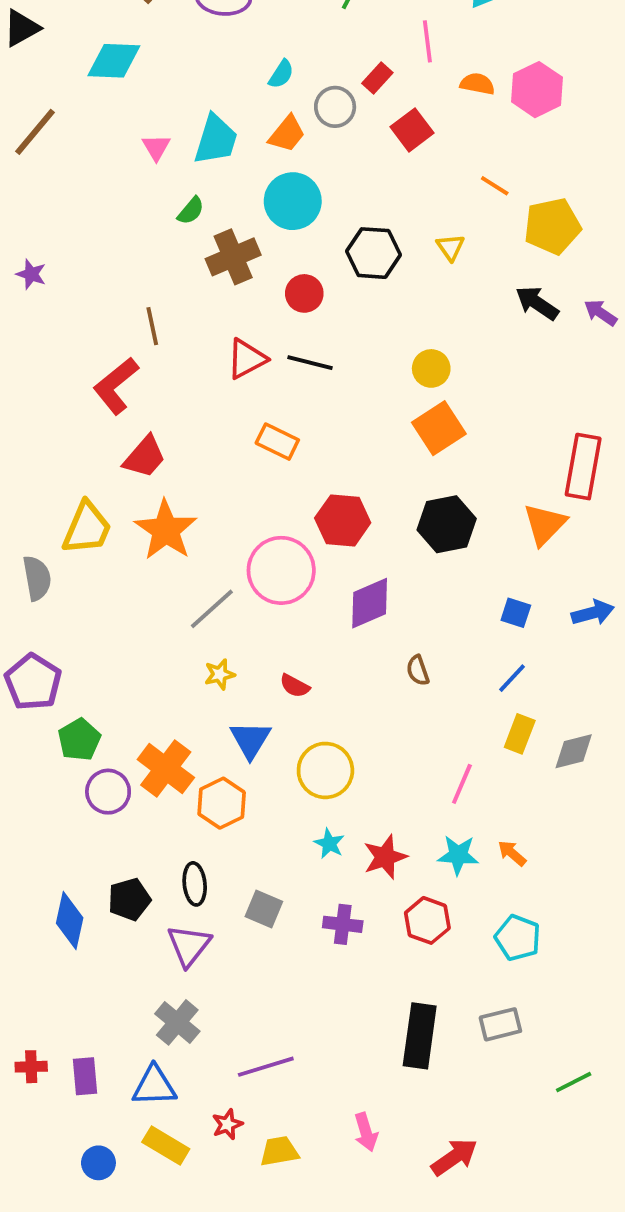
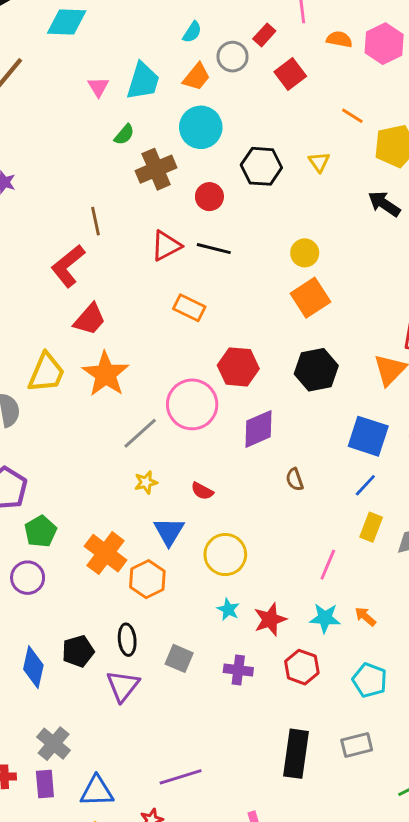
blue square: (516, 613) -> (368, 436), size x1.8
purple circle: (108, 792) -> (28, 578), moved
gray cross: (177, 1022) -> (54, 744), moved

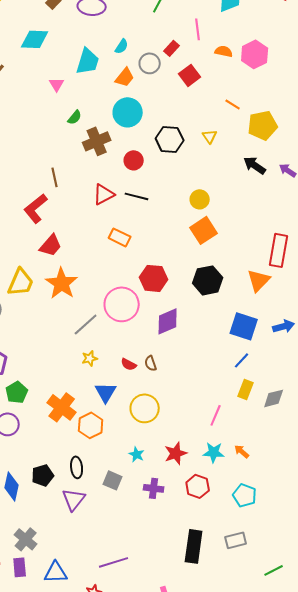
cyan trapezoid: (143, 81) -> (88, 61), moved
brown semicircle: (295, 479) -> (151, 363), moved
cyan star: (228, 609) -> (137, 454), moved

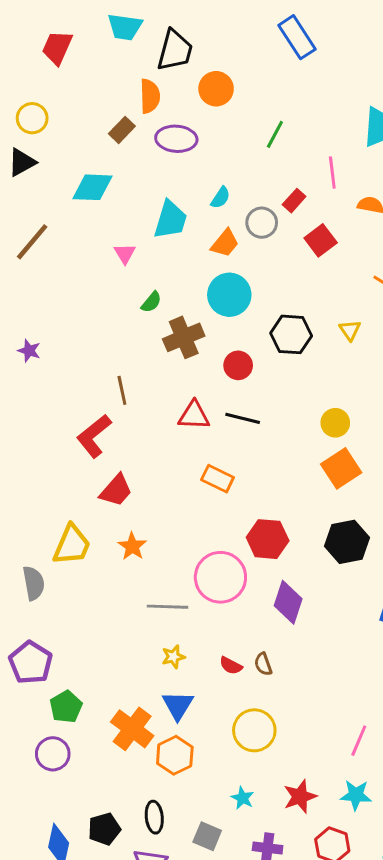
red triangle: (104, 194) -> (194, 415), turned 30
orange star: (62, 283) -> (132, 546), size x0.6
purple diamond: (168, 321) -> (288, 602), turned -48
gray line: (86, 324) -> (167, 607), turned 44
blue triangle: (106, 392) -> (178, 705), moved

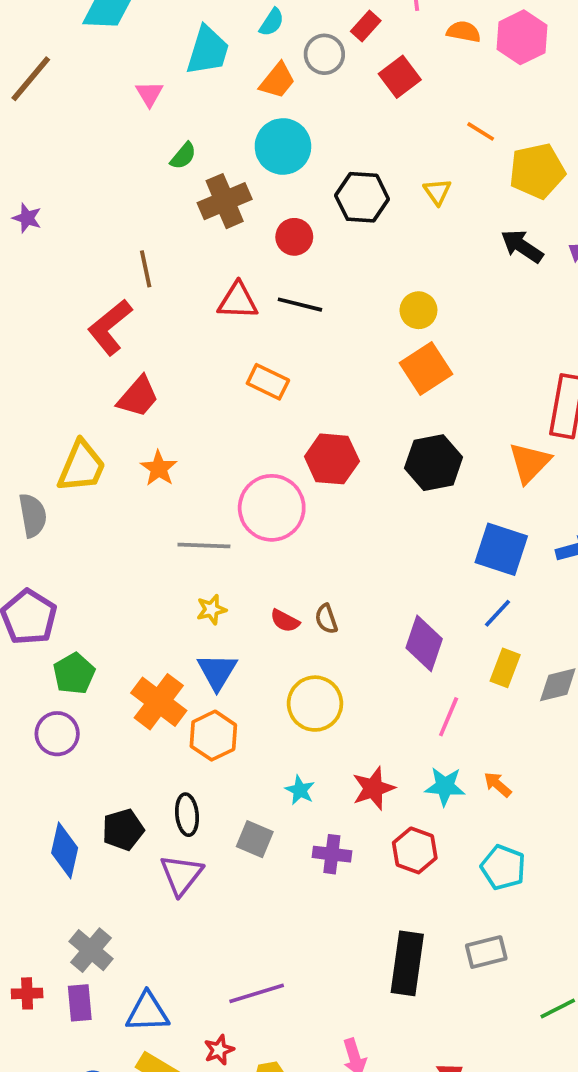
purple diamond: (288, 602) -> (424, 643), moved

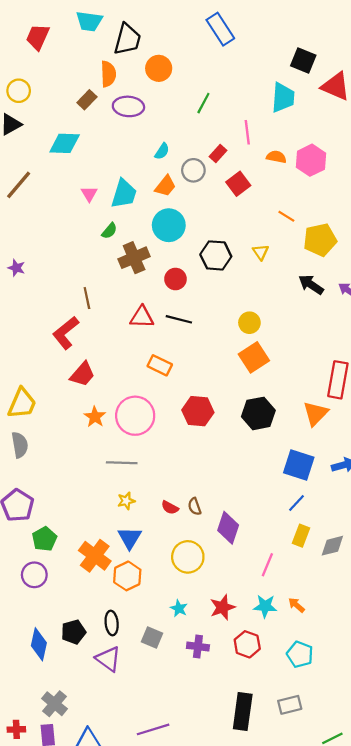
cyan trapezoid: (208, 50) -> (124, 194), moved
yellow trapezoid: (82, 466) -> (22, 403), moved
pink circle: (272, 508) -> (135, 416), moved
purple diamond: (424, 643) -> (228, 528), moved
purple triangle: (181, 875) -> (108, 659), turned -32

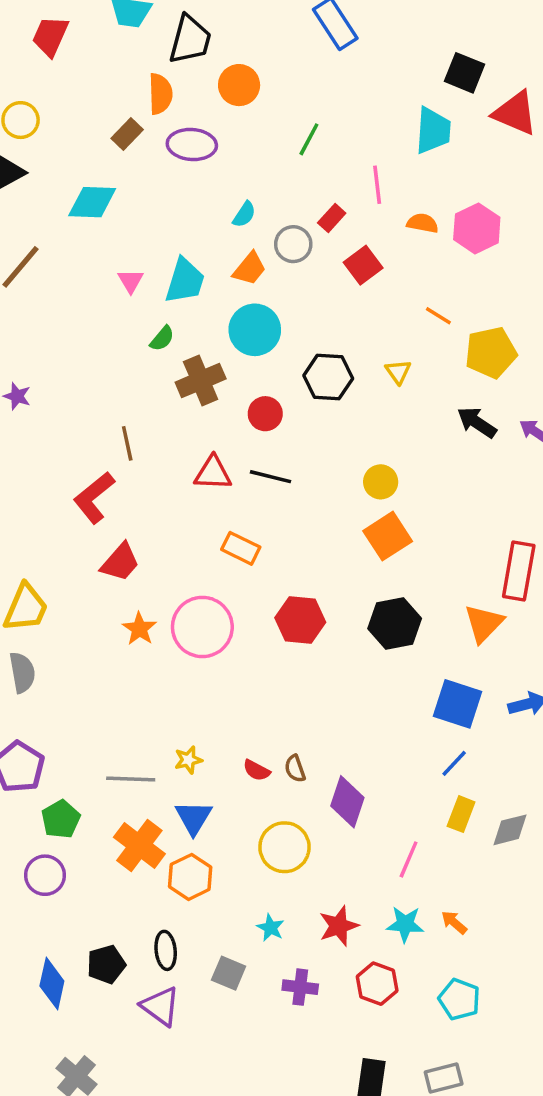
gray line: (122, 463) -> (131, 779), moved

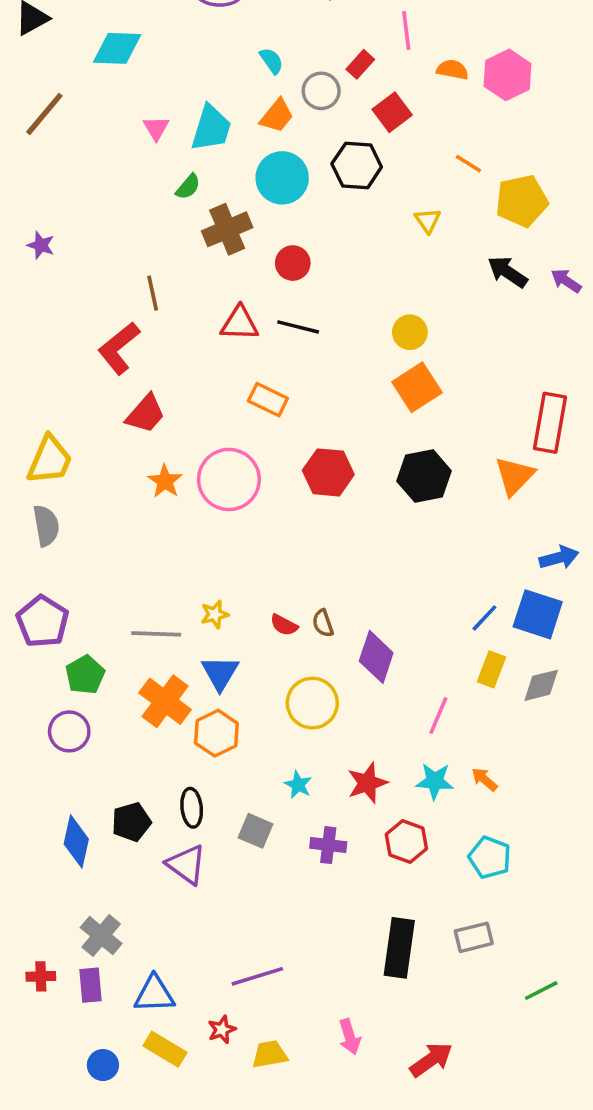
cyan semicircle: (244, 214) -> (271, 61), turned -68
black hexagon: (328, 377) -> (357, 165), moved
blue square: (458, 704) -> (538, 614), moved

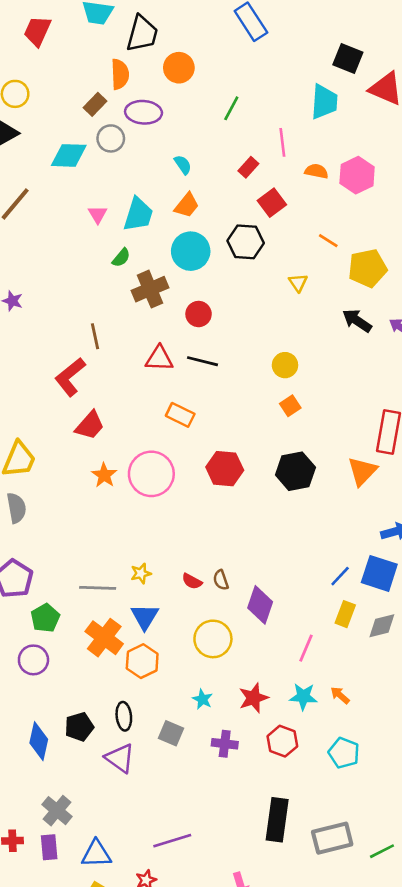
gray circle: (321, 91) -> (111, 138), moved
orange square: (417, 387) -> (290, 406), size x0.6
gray rectangle: (474, 937) -> (332, 838), moved, size x1.4

